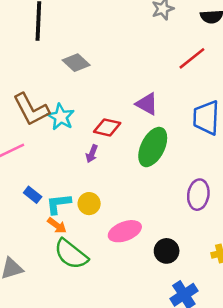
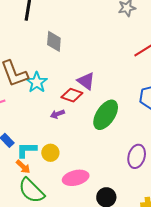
gray diamond: (76, 63) -> (54, 41), turned 45
purple triangle: (147, 104) -> (86, 81), moved
purple arrow: (92, 154) -> (57, 114), turned 40

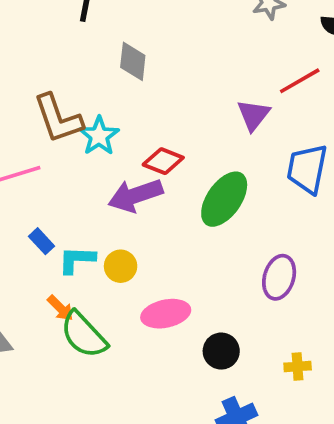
purple triangle: (86, 81) -> (253, 115), moved, turned 30
purple arrow: (57, 114) -> (135, 195), size x2.0
orange arrow: (23, 167) -> (60, 308), moved

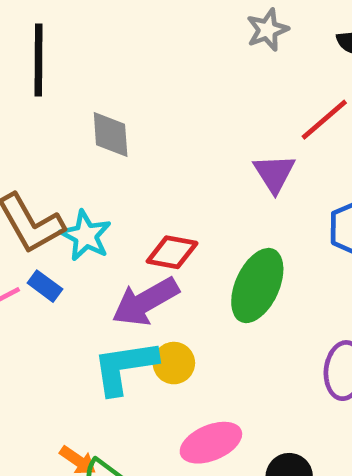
blue rectangle: (41, 241) -> (45, 286), moved
cyan L-shape: (77, 260) -> (125, 367), moved, size x1.4
yellow circle: (121, 266) -> (174, 363), moved

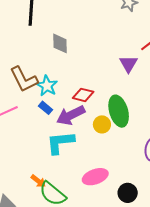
blue rectangle: (45, 286) -> (46, 108), moved
green ellipse: (257, 286) -> (119, 111), turned -44
yellow circle: (174, 363) -> (102, 124), moved

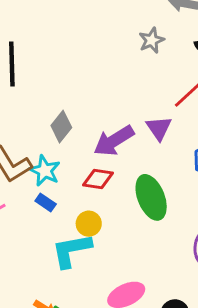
gray diamond: (60, 43) -> (61, 127), moved, turned 45
purple arrow: (71, 115) -> (114, 141), moved
yellow circle: (102, 124) -> (89, 224), moved

